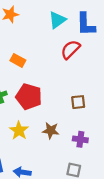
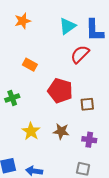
red pentagon: (29, 97) -> (60, 91), moved

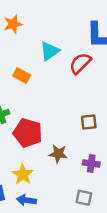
cyan triangle: (67, 26) -> (50, 51), moved
red pentagon: (60, 91) -> (28, 133), moved
yellow star: (31, 131) -> (23, 174), moved

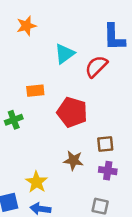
orange rectangle: (22, 75) -> (35, 91), moved, turned -35
brown square: (89, 122) -> (105, 144), moved
red pentagon: (28, 133) -> (72, 112), moved

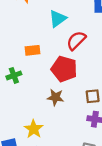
red semicircle: (96, 66) -> (76, 41), moved
brown star: (73, 160) -> (55, 97), moved

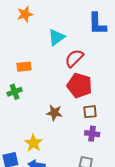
orange rectangle: (32, 50) -> (24, 67), moved
red pentagon: (64, 69) -> (79, 85), moved

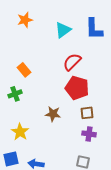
cyan triangle: (56, 37) -> (63, 30), moved
orange rectangle: (24, 67) -> (24, 70), turned 56
yellow star: (33, 143) -> (20, 132), moved

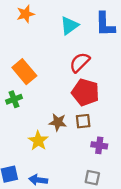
orange rectangle: (24, 70) -> (24, 72), size x1.5
brown square: (87, 113) -> (83, 121), moved
yellow star: (20, 132) -> (38, 141), moved

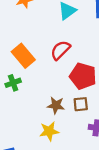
red semicircle: (80, 62) -> (60, 50), moved
yellow star: (38, 141) -> (49, 131), moved, turned 30

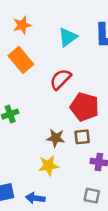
orange rectangle: (23, 56) -> (21, 60), moved

